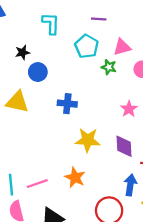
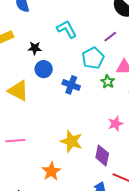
purple line: (99, 19) -> (110, 37), turned -56
cyan L-shape: (51, 24) -> (67, 29), turned -45
blue cross: (67, 104) -> (71, 85), moved
pink line: (37, 184) -> (15, 141), moved

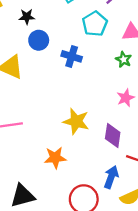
green star: (108, 82) -> (124, 60), moved
orange star: (51, 171) -> (55, 158), turned 30

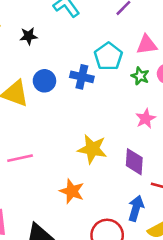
cyan pentagon: (95, 24) -> (108, 56), moved
blue circle: (39, 40) -> (44, 81), moved
orange star: (55, 158) -> (72, 191), turned 30

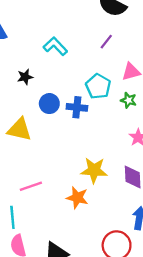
blue circle: (44, 81) -> (49, 104), moved
orange star: (72, 191) -> (77, 198), moved

